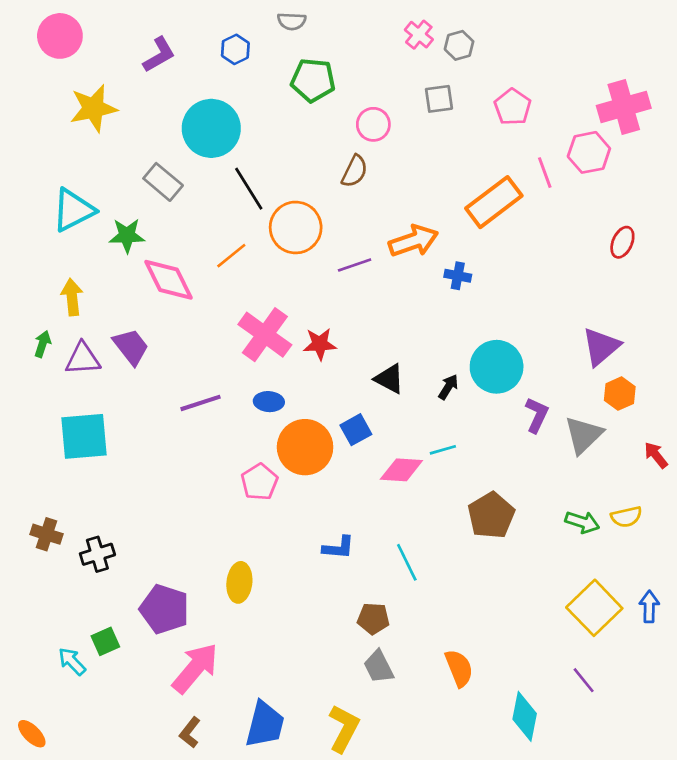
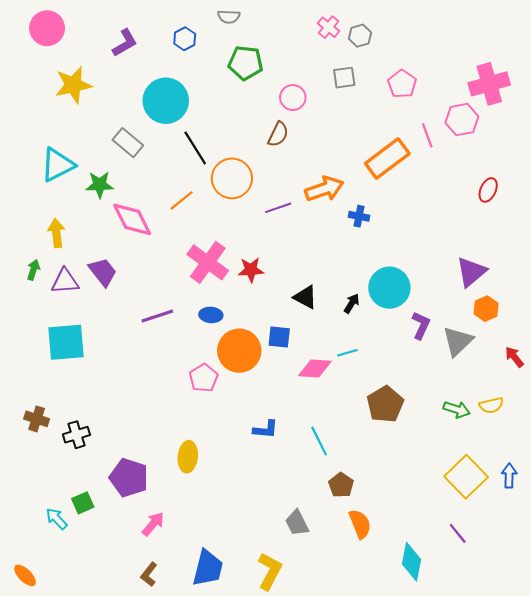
blue square: (356, 430) -> (279, 337), turned 35
brown pentagon: (373, 619) -> (341, 485), moved, turned 30
pink arrow: (195, 668) -> (153, 524), size x0.6

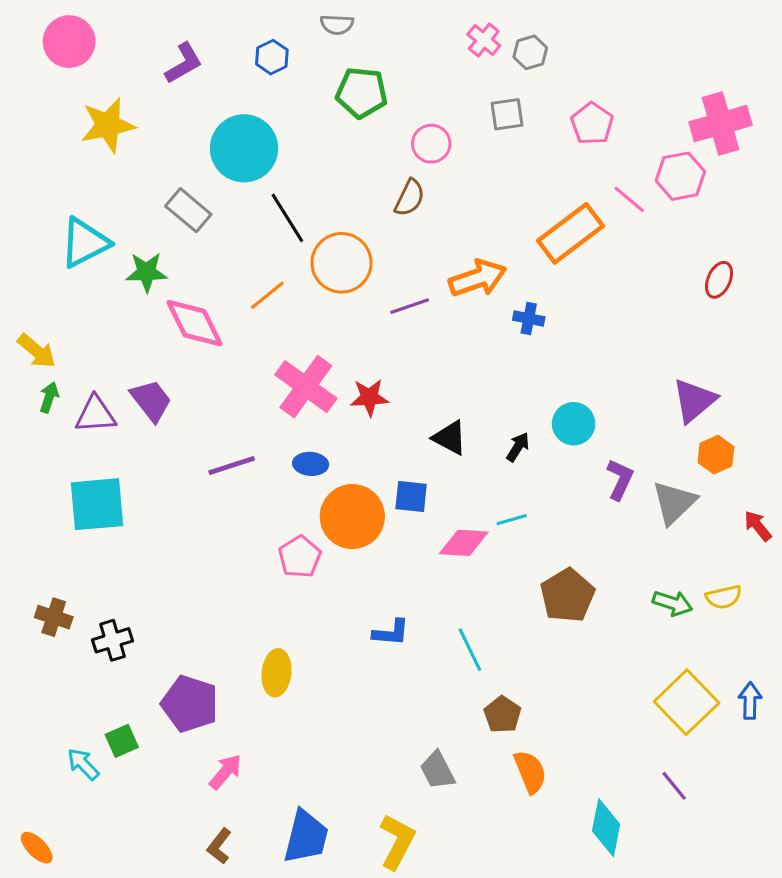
pink line: (427, 135) -> (629, 199), turned -30
yellow arrow: (57, 233) -> (37, 351), moved, turned 136
cyan circle: (389, 288) -> (574, 424), size x0.7

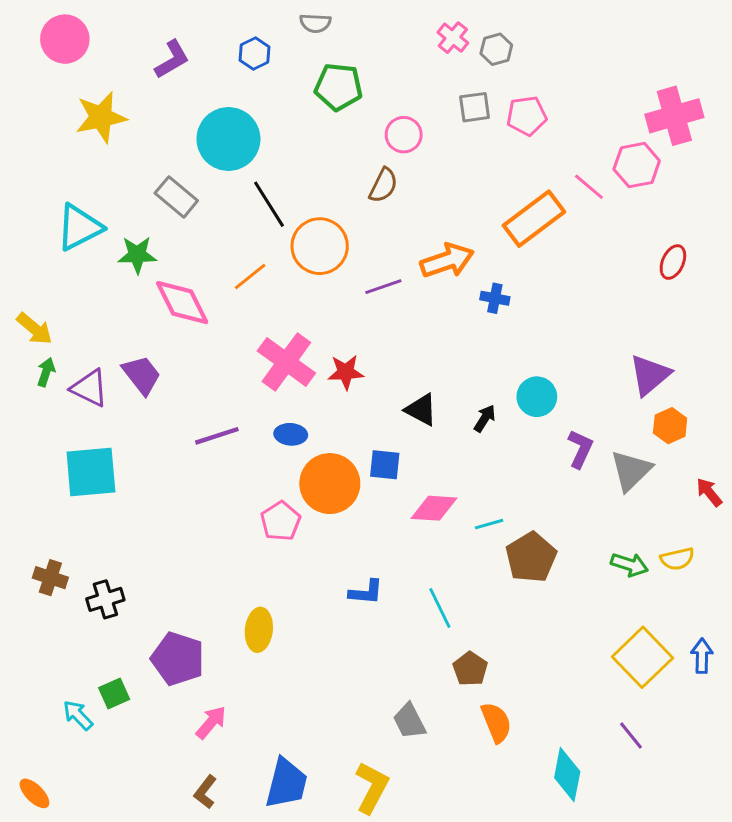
pink pentagon: (592, 124) -> (527, 116), moved, turned 30
purple triangle: (95, 414) -> (89, 388), turned 30
cyan line: (512, 520) -> (489, 524), moved

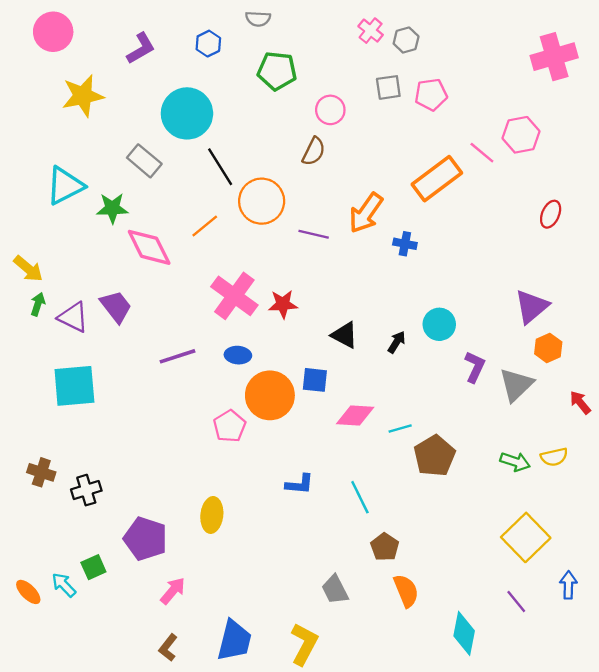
pink cross: (674, 116) -> (554, 57), moved
orange arrow: (447, 261) -> (366, 213), turned 144
purple line: (383, 287) -> (314, 234), turned 32
blue arrow: (702, 656) -> (568, 585), moved
orange ellipse: (34, 793) -> (28, 592), moved

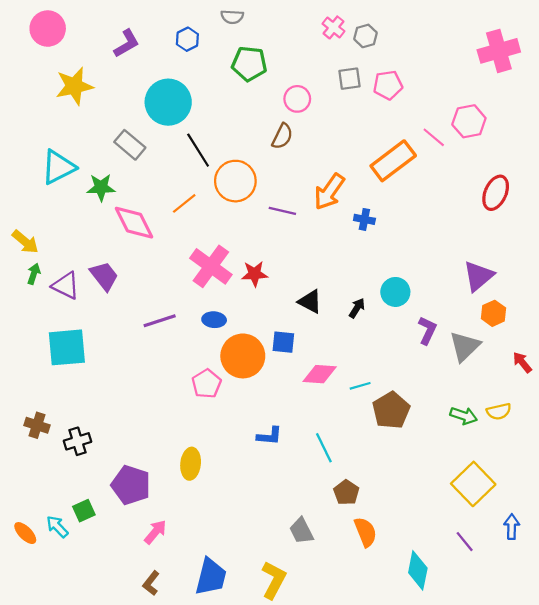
red ellipse: (551, 214) -> (496, 193), size x1.4

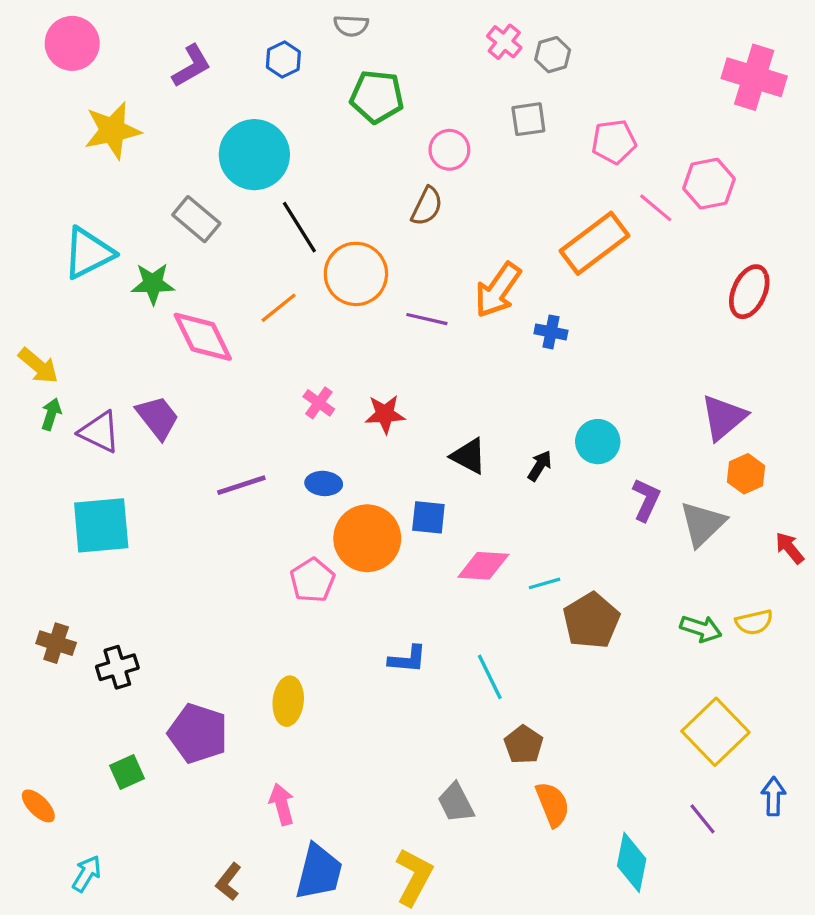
pink cross: (499, 51) -> (754, 77), turned 33
pink pentagon: (388, 85) -> (614, 142), moved
pink cross: (211, 266) -> (319, 403), size x0.5
cyan arrow: (57, 527) -> (87, 874), moved, turned 75
pink arrow: (155, 532) -> (282, 804), moved, turned -55

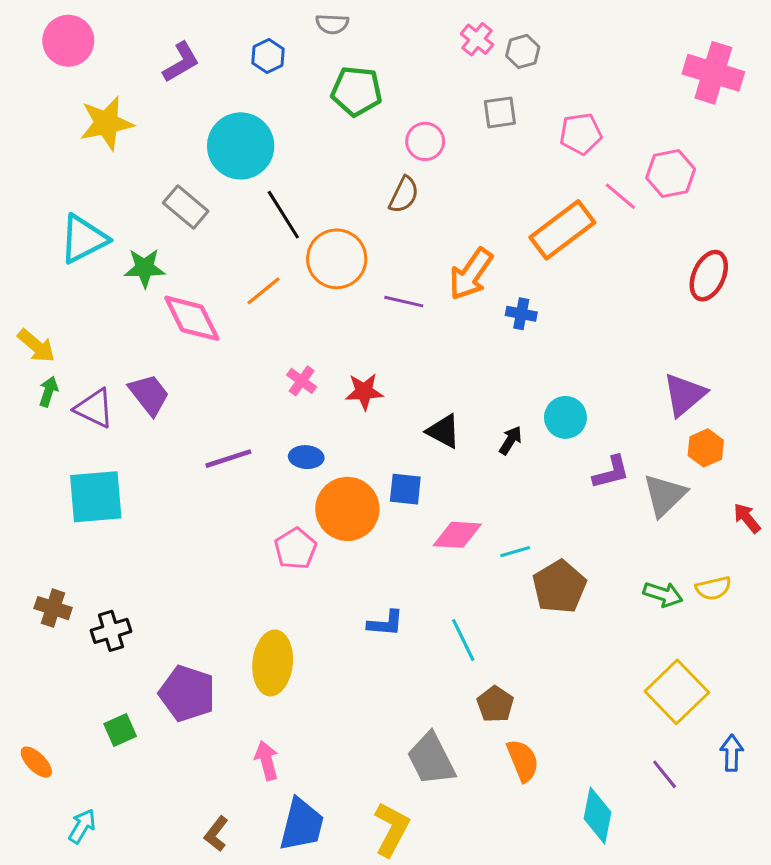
purple L-shape: (646, 500) -> (611, 472), turned 51
yellow ellipse: (288, 701) -> (273, 663), size x1.4
gray trapezoid: (456, 803) -> (431, 759), size x1.4

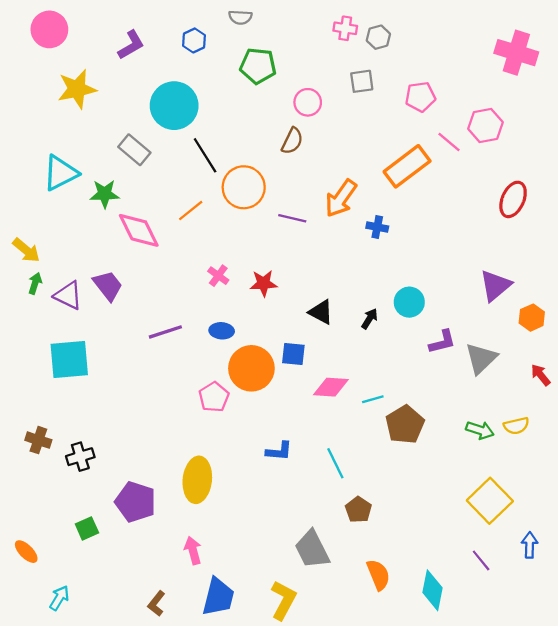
pink cross: (477, 39) -> (345, 28), turned -30
orange hexagon: (706, 448) -> (532, 318), moved
orange semicircle: (523, 761) -> (378, 575), moved

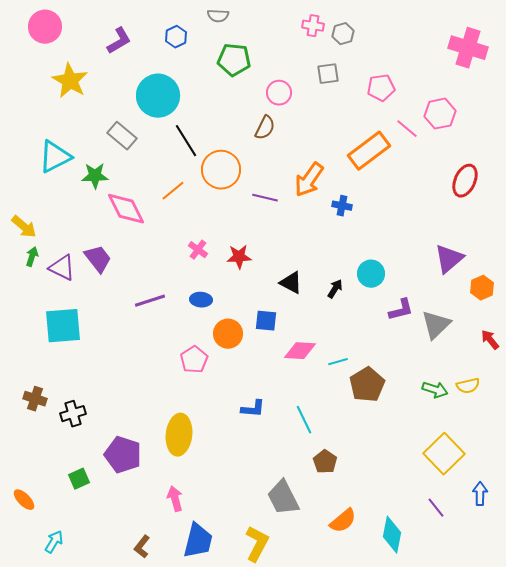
yellow star: (77, 89) -> (70, 81), turned -30
orange circle: (251, 368) -> (228, 334), size x0.7
orange semicircle: (378, 575) -> (343, 521), turned 72

